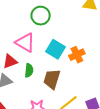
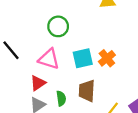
cyan square: (56, 49) -> (83, 58), turned -30
green semicircle: (29, 70) -> (61, 98), moved

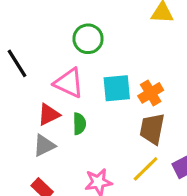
brown trapezoid: (87, 91) -> (152, 129), moved
green semicircle: (61, 98) -> (79, 124), moved

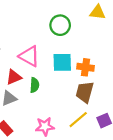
green circle: (88, 39) -> (60, 25), moved
orange cross: (151, 93) -> (86, 67), turned 35

